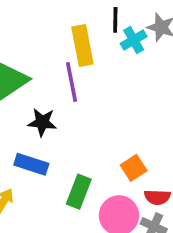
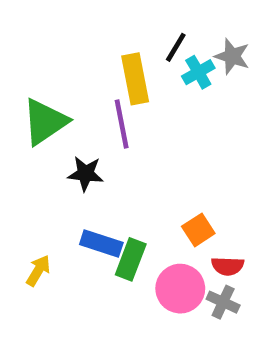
black line: (115, 20) -> (176, 47), turned 30
blue rectangle: (31, 164) -> (101, 243), moved

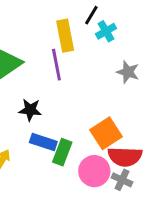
gray star: (232, 56) -> (128, 72), moved
black star: (86, 174) -> (30, 110), moved
orange square: (198, 230) -> (106, 133), size x1.5
red semicircle: (228, 266) -> (125, 157), size x1.6

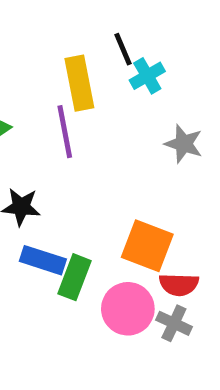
black line: (91, 15) -> (123, 49), turned -54
orange square: (106, 133) -> (147, 246), turned -36
red semicircle: (125, 157) -> (179, 284), size x0.7

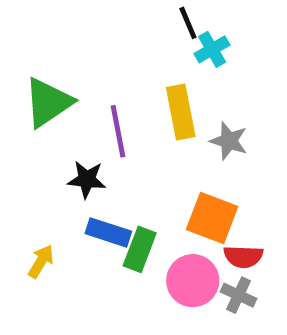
yellow rectangle: (79, 83) -> (181, 112), moved
purple line: (65, 132) -> (118, 131), moved
gray star: (184, 144) -> (229, 141), moved

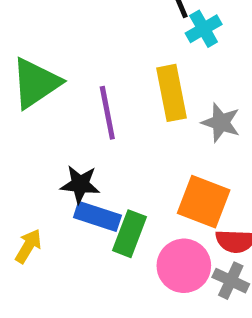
black star: (87, 179) -> (80, 184), moved

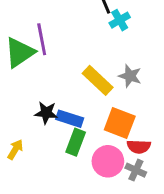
yellow rectangle: (172, 93) -> (98, 80), moved, turned -36
purple line: (107, 113) -> (42, 39), moved
blue rectangle: (97, 216) -> (70, 119), moved

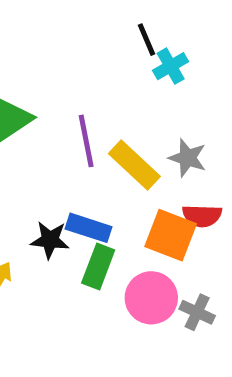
purple line: (42, 39) -> (86, 141), moved
black star: (46, 113) -> (50, 240), moved
red semicircle: (139, 147) -> (202, 216), moved

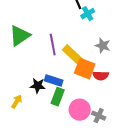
gray star: (188, 158) -> (103, 46), moved
orange square: (171, 235) -> (85, 69), moved

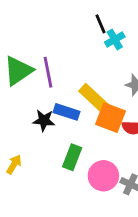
purple line: (53, 45) -> (48, 72), moved
blue rectangle: (54, 81) -> (66, 112), moved
black star: (38, 86) -> (44, 120), moved

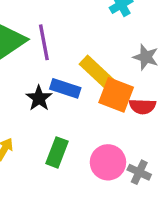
black star: (44, 120) -> (39, 98), turned 30
green rectangle: (72, 157) -> (57, 152), moved

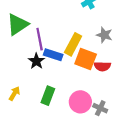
purple line: (44, 42) -> (40, 39), moved
yellow rectangle: (96, 72) -> (73, 44), turned 75

